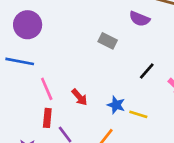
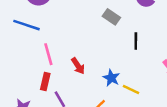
black line: (147, 71) -> (136, 41), moved, turned -49

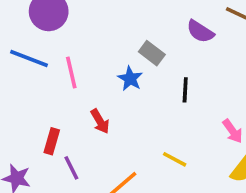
pink line: (48, 54) -> (71, 72), moved
blue star: (111, 78) -> (130, 79), moved

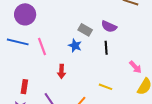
purple semicircle: (200, 31) -> (109, 26), moved
red arrow: (100, 121) -> (62, 71), turned 40
red rectangle: (52, 141) -> (24, 87), moved

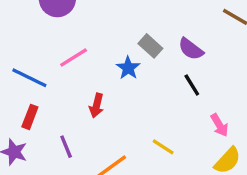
blue line: (18, 42) -> (29, 78), moved
pink line: (42, 46) -> (74, 57), turned 66
black line: (106, 48) -> (192, 85), moved, turned -40

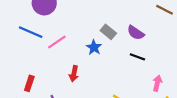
blue line: (29, 78) -> (31, 32), moved
black line: (192, 85) -> (137, 57), turned -35
pink arrow: (219, 125) -> (157, 83), turned -133

